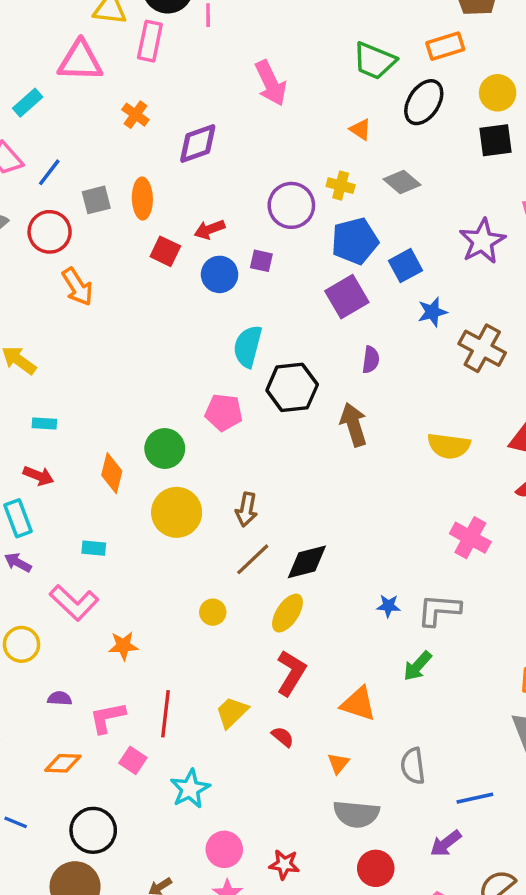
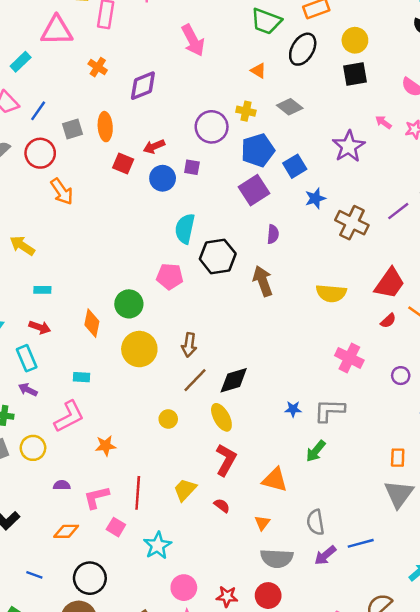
pink L-shape: (74, 603) -> (69, 417), turned -68
yellow ellipse: (287, 613) -> (221, 417), turned -60
purple arrow: (446, 843) -> (325, 555), moved
red circle: (376, 868) -> (268, 596), moved

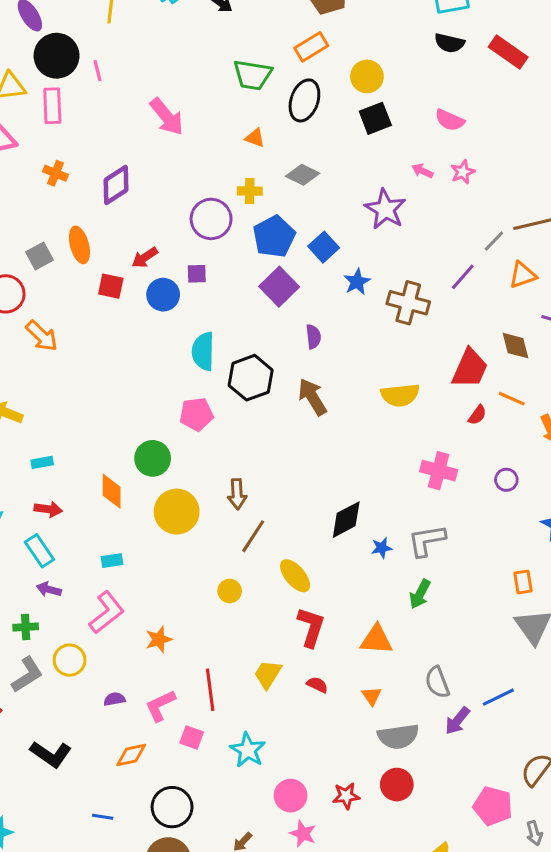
black diamond: (234, 380) -> (346, 520), moved

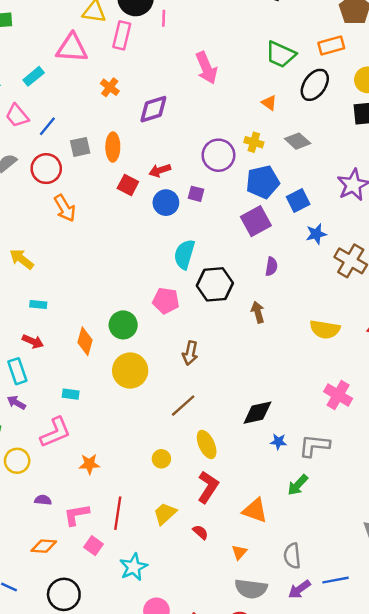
brown arrow: (312, 397) -> (258, 312), size x0.7
brown arrow: (237, 494) -> (190, 353), moved
yellow circle: (230, 591) -> (161, 459), moved

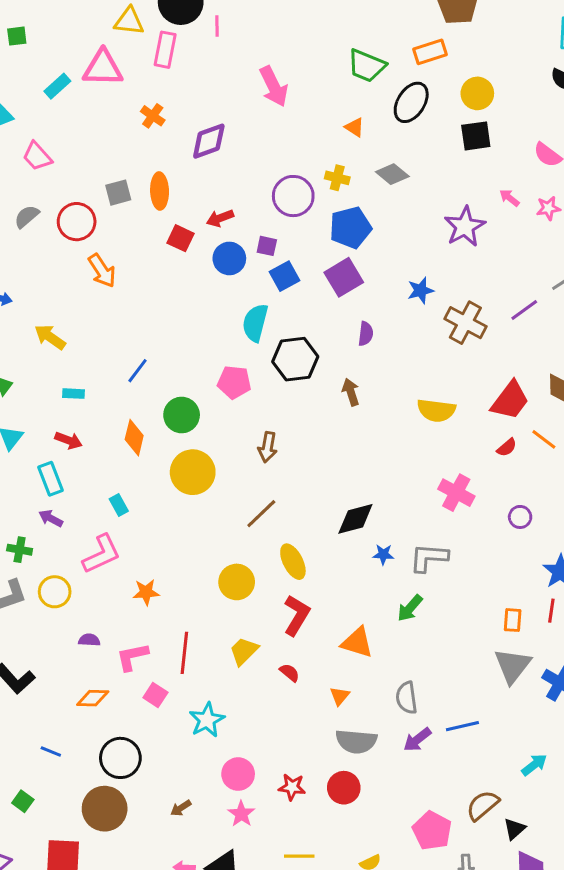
cyan rectangle: (34, 76) -> (57, 86), moved
blue line: (47, 126) -> (138, 371), moved
blue square: (298, 200) -> (284, 276), moved
cyan rectangle: (71, 394) -> (119, 505), turned 56
yellow circle: (161, 459) -> (237, 582), size x1.5

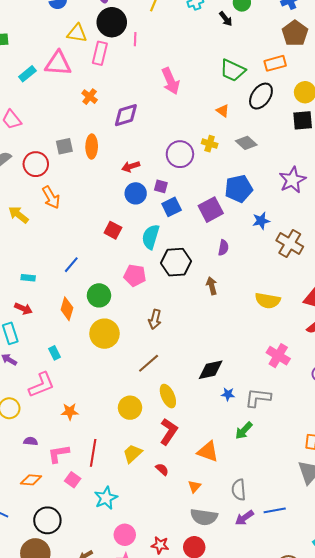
blue pentagon: (350, 228) -> (239, 189), moved
red square: (181, 238) -> (113, 230), moved
yellow arrow: (50, 337) -> (19, 215), moved

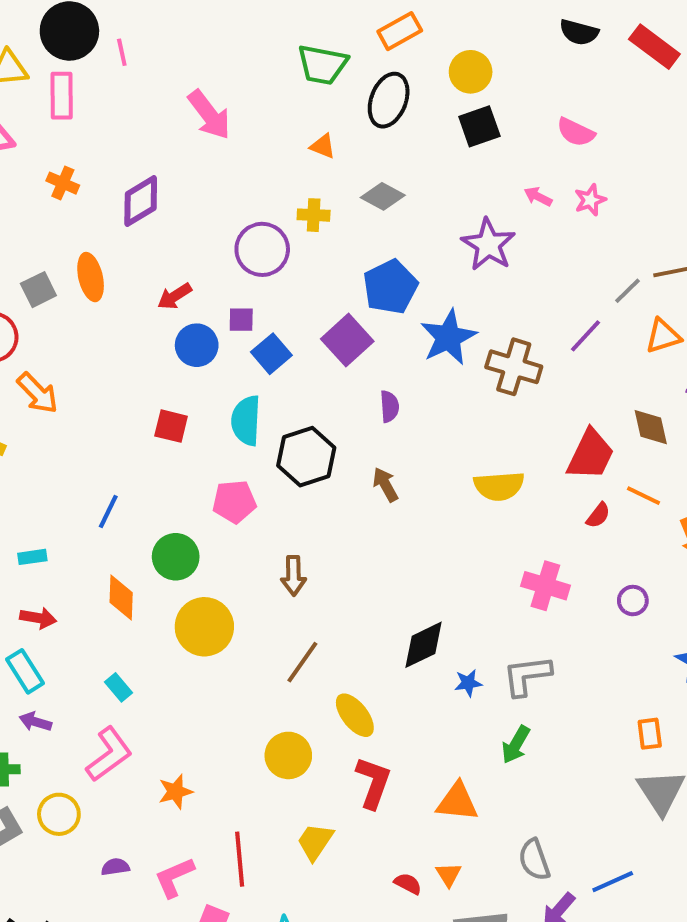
blue star: (261, 221) -> (448, 337), size x1.6
red semicircle: (162, 469) -> (408, 884), moved

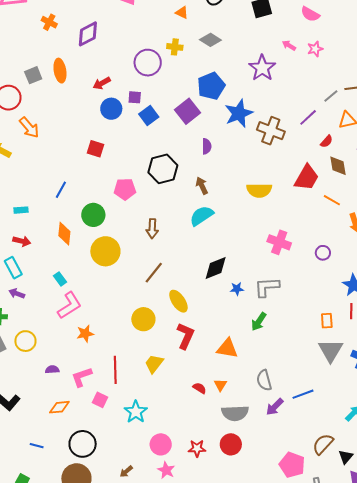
cyan semicircle: (246, 421) -> (202, 216), moved, turned 50
red semicircle: (598, 515) -> (327, 141), moved
pink L-shape: (109, 754) -> (70, 305), moved

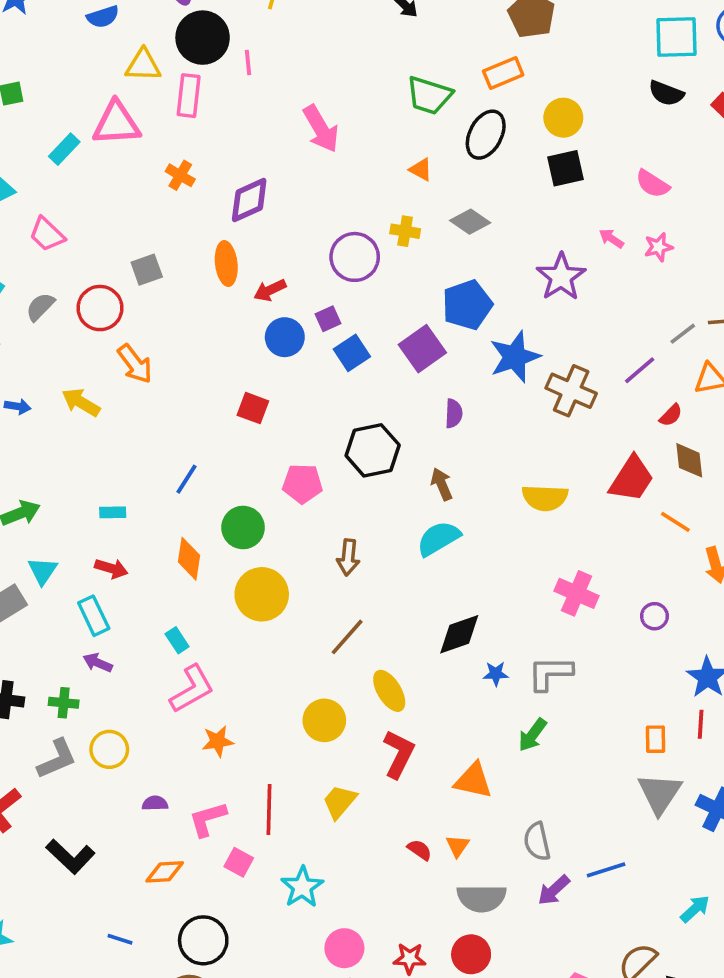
orange ellipse: (60, 71) -> (226, 264), moved
purple square: (135, 97) -> (328, 319), turned -32

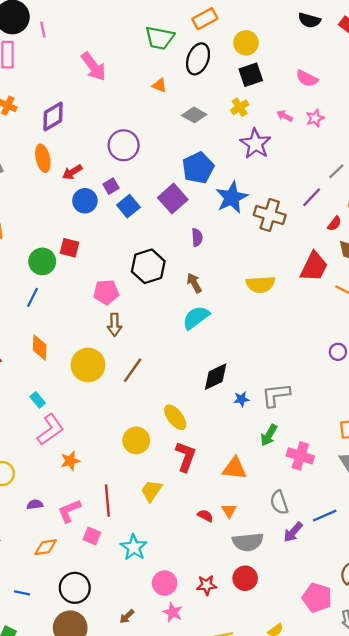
yellow cross: (405, 231) -> (240, 107), moved, turned -36
green circle: (243, 528) -> (42, 261), moved
brown arrow: (348, 557) -> (115, 325), moved
pink cross: (576, 593) -> (300, 456), moved
brown line: (347, 637) -> (133, 370), moved

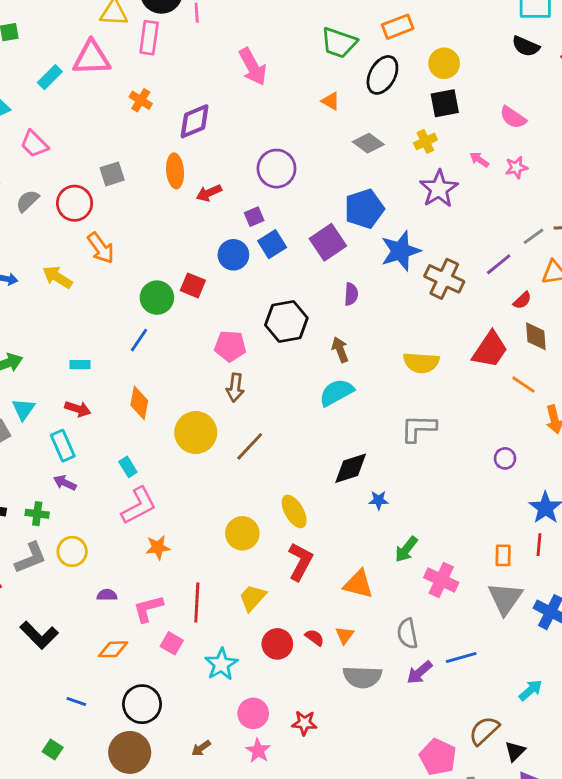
blue circle: (85, 201) -> (233, 255), moved
gray L-shape: (276, 395) -> (419, 428), moved
red circle: (245, 578) -> (277, 644), moved

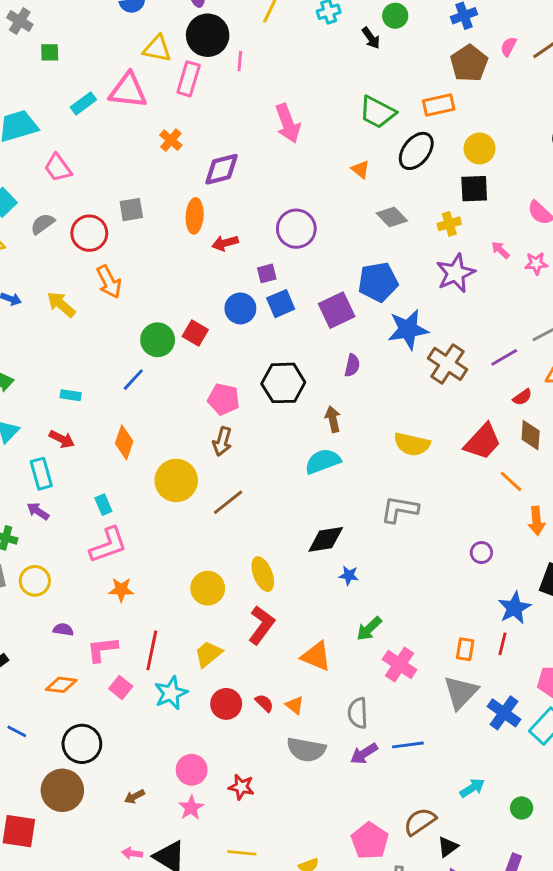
orange triangle: (345, 635) -> (295, 705), turned -36
cyan star: (221, 664) -> (171, 693), moved

